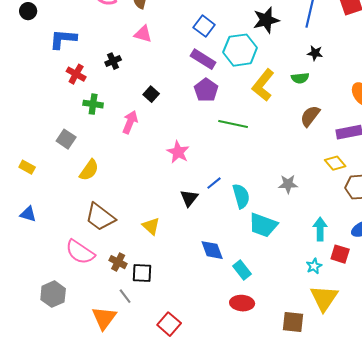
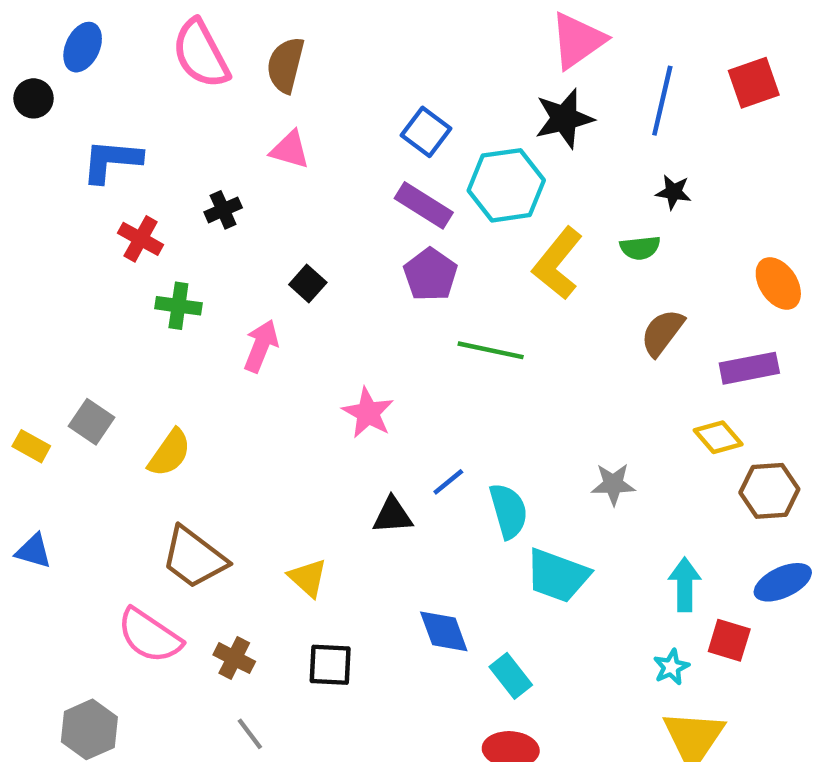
gray square: (66, 139) -> (92, 422), moved
black triangle: (189, 198) -> (393, 515), turned 48
black square: (142, 273) -> (330, 665), moved

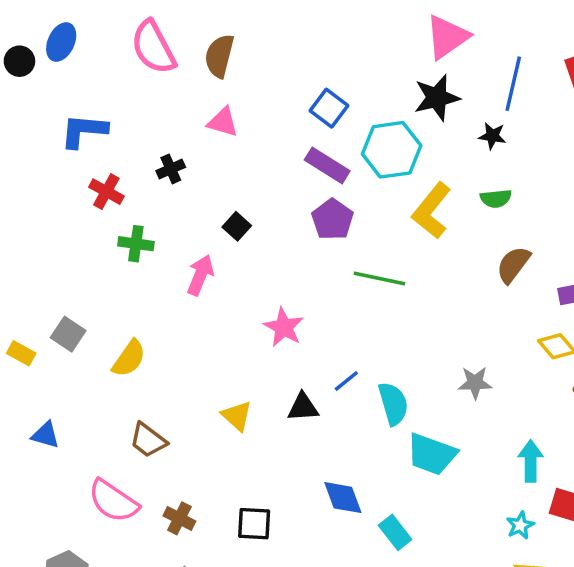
black circle: (34, 98) -> (19, 61), moved
black star: (673, 192) -> (492, 136), moved
blue triangle: (34, 551) -> (46, 435), moved
brown trapezoid: (194, 558) -> (148, 440), size x0.7
yellow triangle: (308, 578) -> (237, 416), moved

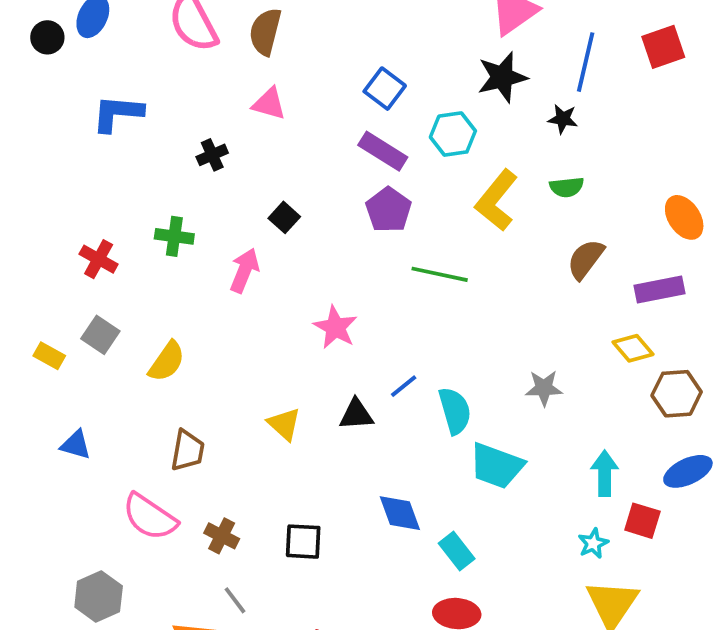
cyan hexagon: (392, 150) -> (453, 134), size x0.7
red cross: (106, 192) -> (99, 259), moved
brown trapezoid: (148, 440) -> (188, 451), turned -117

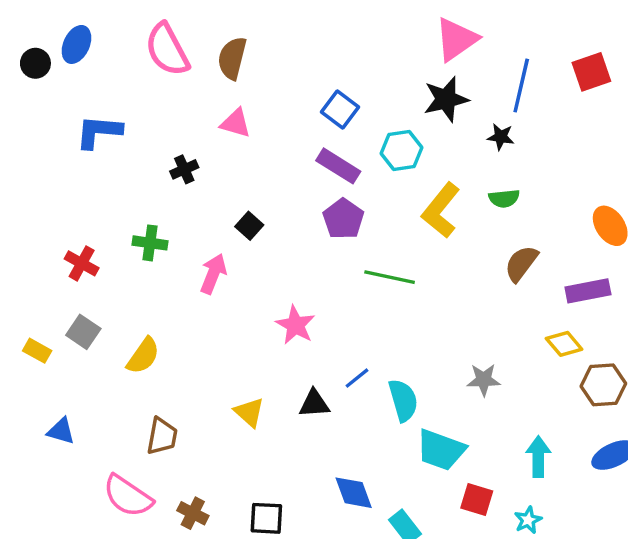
red square: (642, 521) -> (477, 499), moved

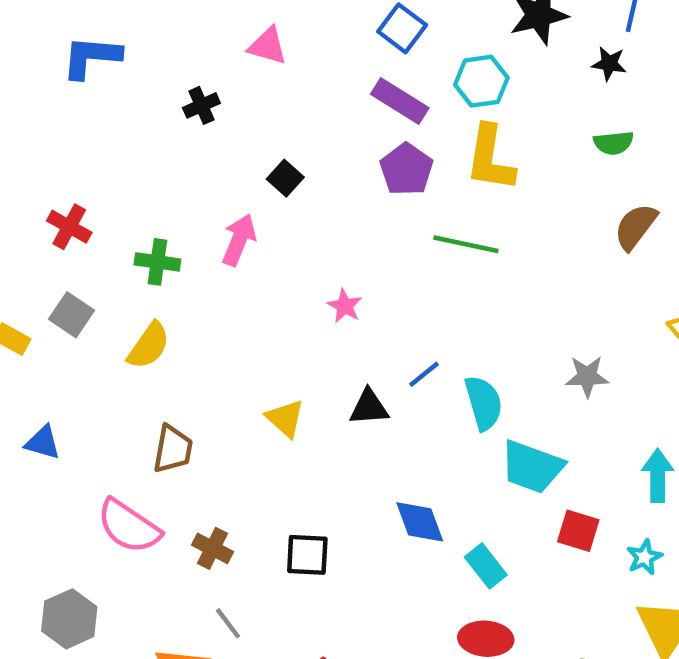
yellow L-shape: (441, 210) -> (490, 158), moved, turned -30
green cross: (150, 243) -> (157, 262), moved
pink star: (295, 325) -> (345, 306), size x0.7

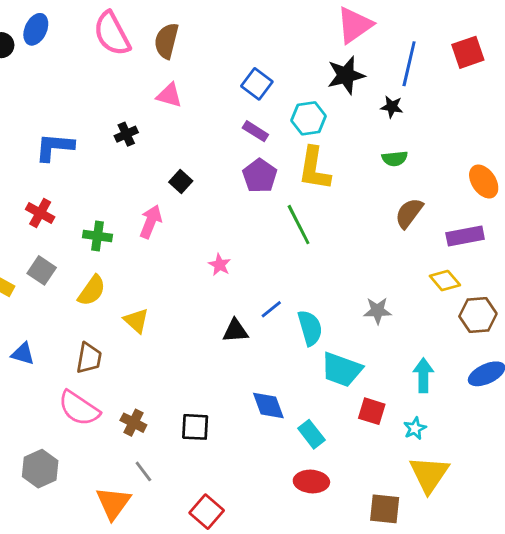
blue L-shape: (91, 57) -> (54, 147), moved
purple rectangle: (400, 101) -> (255, 131), size x0.7
green line: (466, 244) -> (299, 225), turned 51
yellow triangle: (285, 418) -> (136, 321), moved
brown trapezoid: (173, 449) -> (89, 358), moved

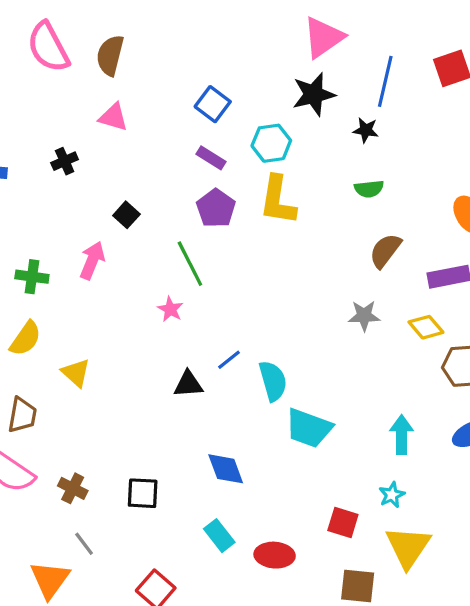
green line: (299, 225) -> (190, 264), moved
gray star: (377, 311) -> (364, 316), moved
red square: (372, 411) -> (343, 523), moved
cyan rectangle: (311, 434) -> (219, 536), moved

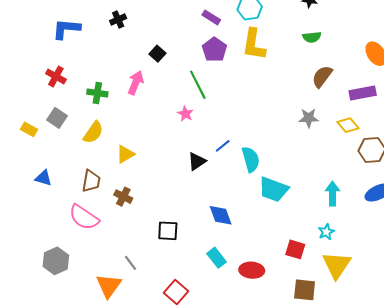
yellow triangle: (76, 373) -> (125, 154), turned 48
black triangle: (188, 384) -> (197, 161), turned -30
brown cross: (73, 488) -> (123, 197), moved

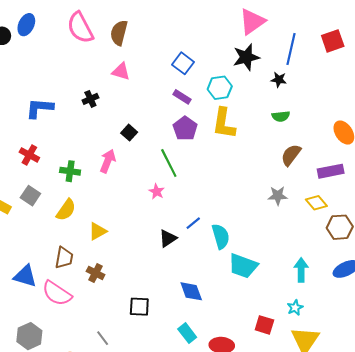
blue triangle: (44, 178) -> (25, 276), moved, size x1.4

